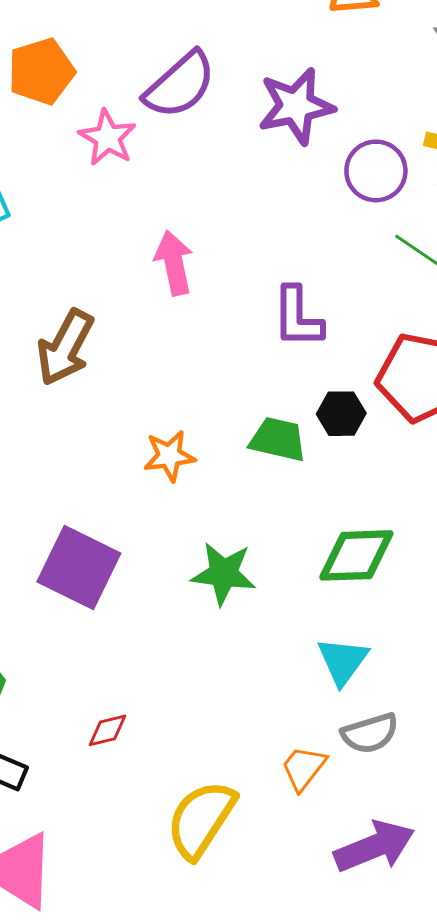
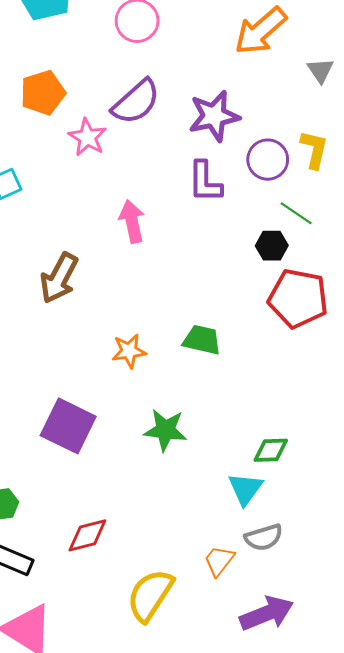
purple L-shape: (298, 317) -> (205, 182), moved
black hexagon: (341, 414) -> (272, 246), moved
green diamond: (356, 555) -> (271, 450), moved, size x0.7
red diamond: (108, 730) -> (87, 535), size x1.5

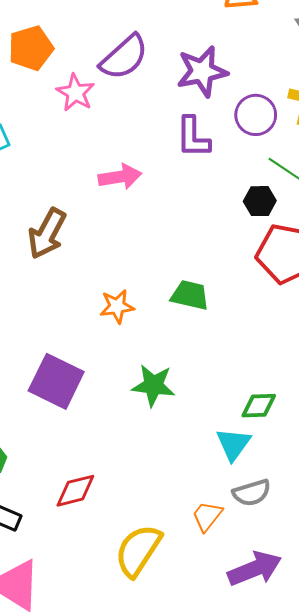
pink arrow: (132, 221) -> (120, 177), turned 93

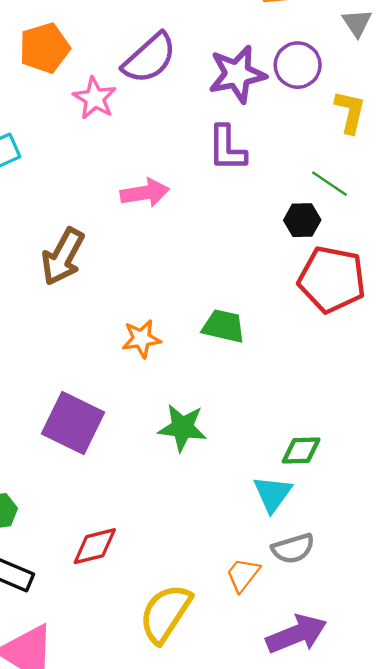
purple circle: (256, 115) -> (298, 65), moved

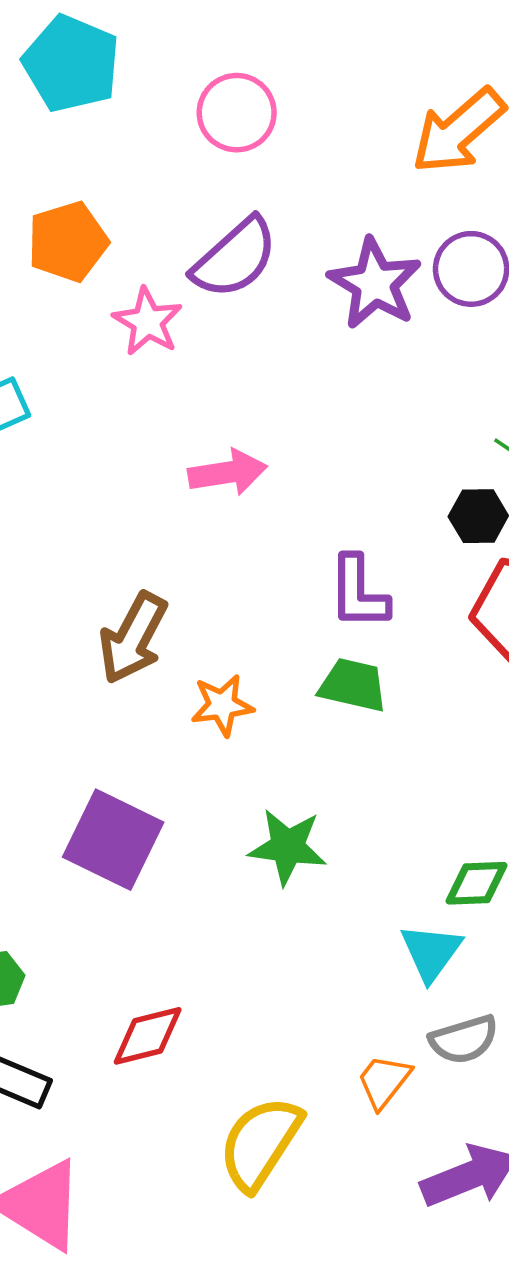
purple star: (237, 74) -> (375, 283), turned -30
purple L-shape: (227, 148) -> (358, 592), moved
brown arrow: (63, 257) -> (133, 638), moved

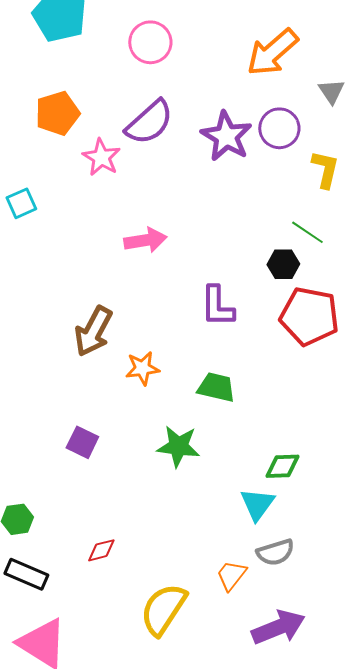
green trapezoid: (353, 685) -> (216, 387), moved
purple square: (113, 840) -> (82, 442), size x0.6
red diamond: (148, 1036) -> (101, 550), size x0.7

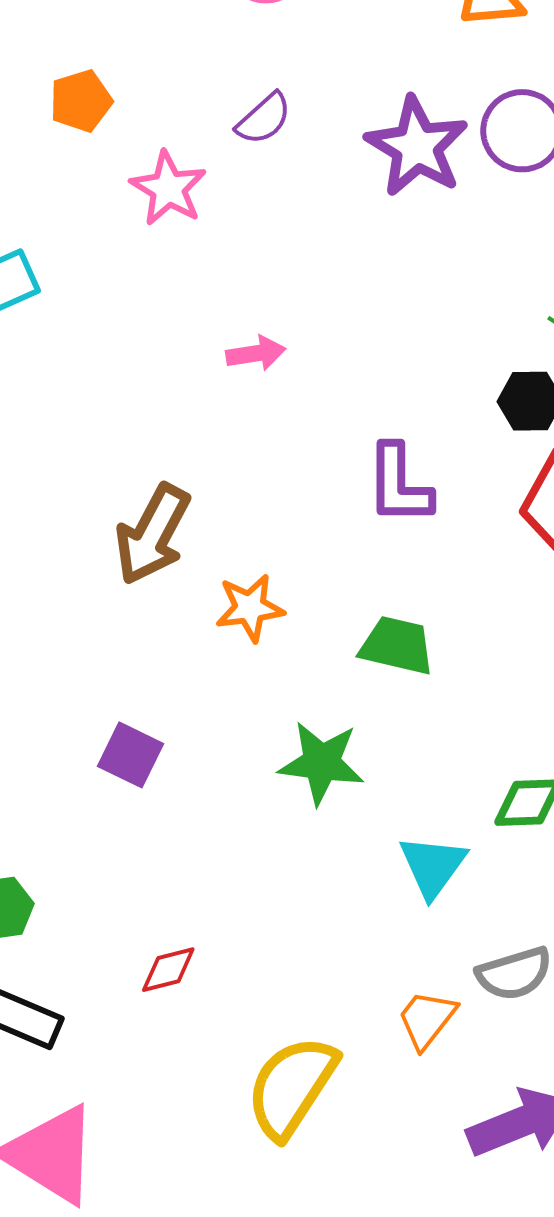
orange pentagon: (57, 113) -> (81, 101), size x0.7
purple semicircle: (149, 122) -> (264, 119), size x0.6
pink arrow: (145, 240) -> (256, 353), size x0.7
cyan triangle: (257, 504) -> (433, 866), moved

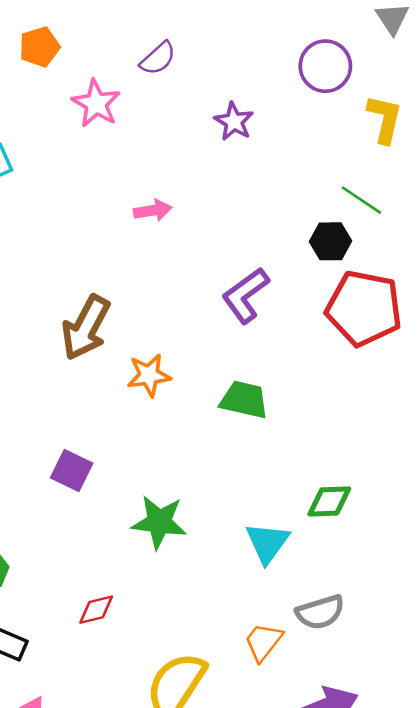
purple star: (417, 147) -> (234, 122), moved, size x0.6
purple L-shape: (399, 485) -> (245, 295), turned 54
green star: (321, 763) -> (159, 522), moved

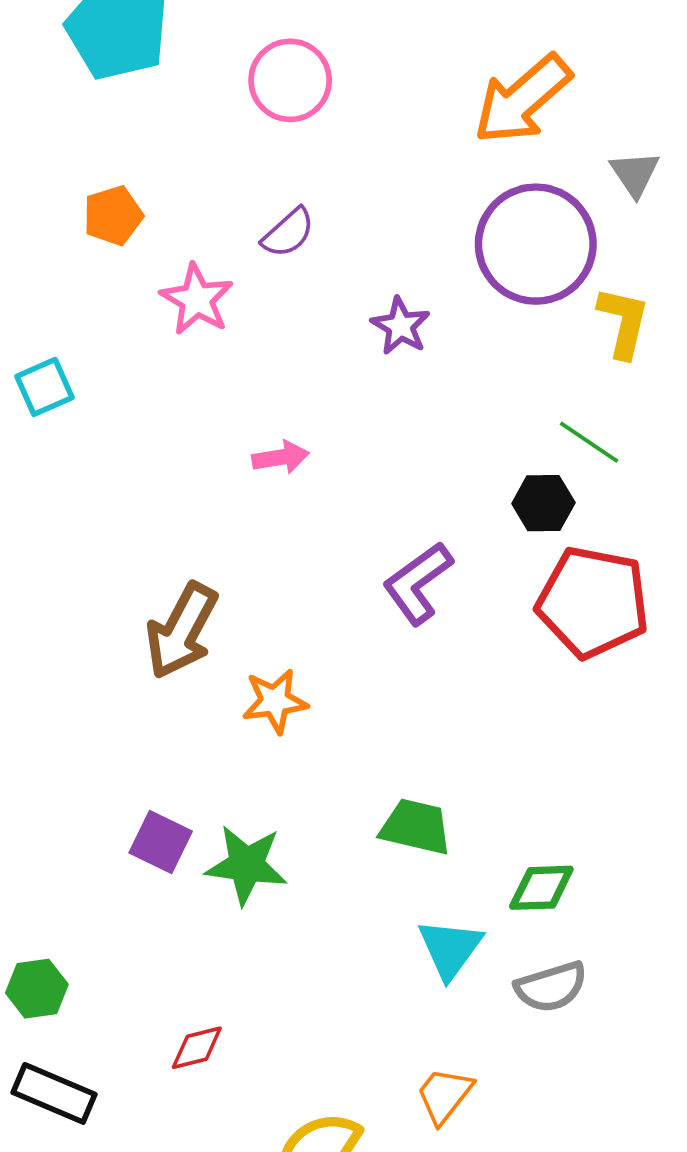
purple circle: (325, 66) -> (536, 244), size x1.5
green trapezoid: (244, 400) -> (416, 827), moved
green star: (159, 522) -> (246, 865), moved
gray semicircle: (320, 612) -> (551, 987), moved

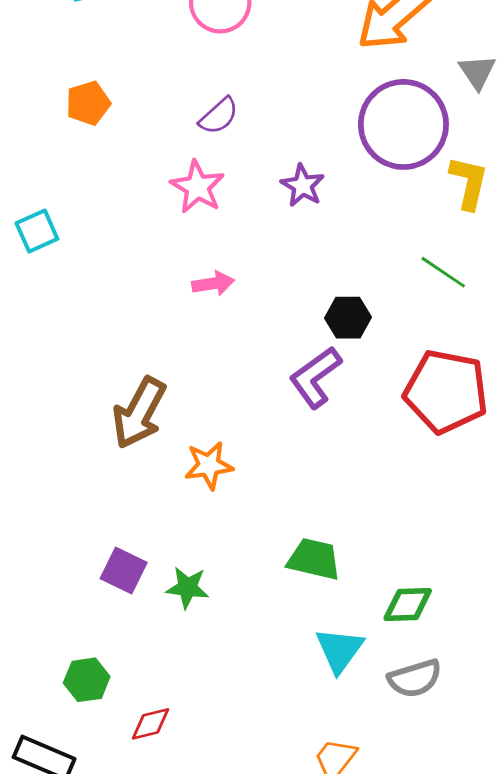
pink star: (197, 299) -> (197, 187), moved
black hexagon: (543, 503) -> (348, 318), moved
green star: (246, 865) -> (188, 588), size x0.7
green hexagon: (37, 989) -> (87, 680), moved

